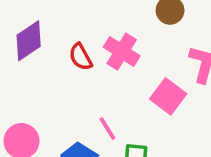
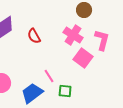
pink cross: (122, 52) -> (73, 35), moved

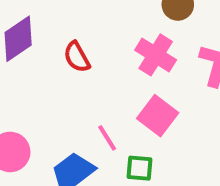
pink square: (83, 58) -> (158, 116), moved

